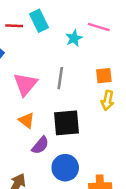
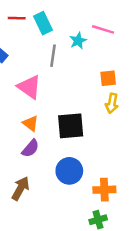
red line: (14, 26) -> (17, 18), moved
gray line: (60, 78) -> (53, 56), moved
pink triangle: (25, 84) -> (29, 87), turned -35
purple semicircle: (40, 145) -> (30, 148), moved

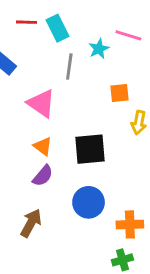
orange square: (108, 78) -> (120, 93), moved

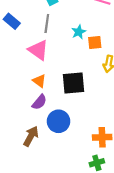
cyan star: (99, 49) -> (79, 32), moved
gray line: (69, 66) -> (47, 23), moved
blue circle: (89, 202) -> (59, 121), moved

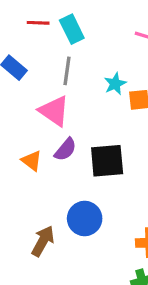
orange triangle: (39, 81) -> (32, 161), moved
purple semicircle: (39, 102) -> (65, 150), moved

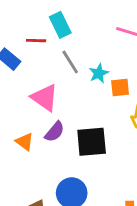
red line: (38, 23) -> (36, 41), moved
gray line: (67, 71) -> (70, 62), moved, turned -40

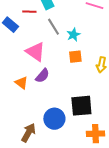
orange square: (120, 88) -> (75, 57), moved
black square: (92, 142) -> (81, 106), moved

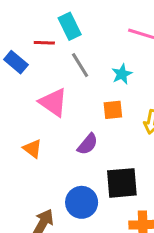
cyan star: (73, 35) -> (122, 74), moved
purple semicircle: (42, 76) -> (88, 144), moved

